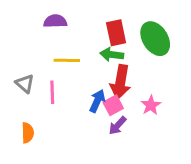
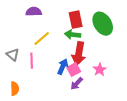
yellow line: (67, 60) -> (42, 39), turned -42

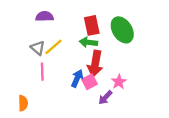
gray triangle: (13, 55) -> (38, 48), moved
purple arrow: (77, 84) -> (105, 98), moved

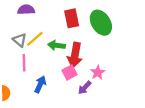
green arrow: (88, 42) -> (56, 45), moved
blue arrow: (77, 78) -> (40, 84), moved

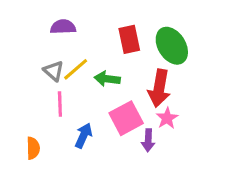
red arrow: (75, 55) -> (159, 88), moved
pink square: (69, 72) -> (126, 118), size x1.5
purple arrow: (85, 88) -> (148, 140), turned -40

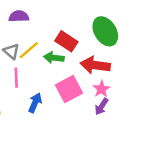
red rectangle: (129, 39) -> (66, 41), moved, turned -45
red arrow: (159, 88) -> (95, 65), turned 88
purple arrow: (148, 140) -> (102, 107), moved, turned 30

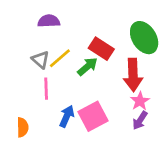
green arrow: (54, 58) -> (87, 67), turned 132
red arrow: (95, 65) -> (133, 75), turned -100
pink square: (69, 89) -> (93, 116), moved

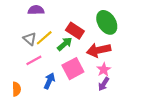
red arrow: (133, 75) -> (99, 50), turned 80
pink line: (46, 89) -> (34, 60), turned 63
pink square: (93, 116) -> (73, 69), moved

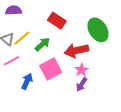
green ellipse: (107, 22) -> (98, 30), moved
red rectangle: (75, 31) -> (57, 21), moved

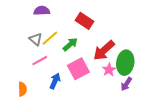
green ellipse: (98, 30) -> (125, 63), moved, turned 40
red arrow: (76, 50) -> (104, 50), turned -30
purple arrow: (82, 84) -> (126, 84), moved

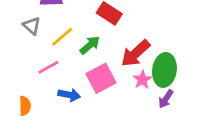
gray triangle: (36, 39) -> (32, 26), moved
blue arrow: (55, 81) -> (69, 95), turned 77

